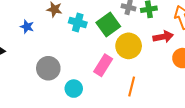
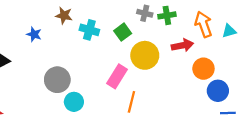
green square: (108, 25) -> (123, 32), size x0.7
orange line: (132, 87) -> (131, 102), moved
cyan circle: (74, 89) -> (74, 102), moved

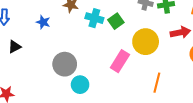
green square: (123, 32) -> (116, 21), moved
orange line: (131, 102) -> (157, 83), moved

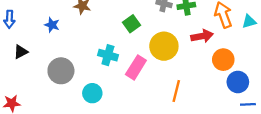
cyan cross: (94, 18) -> (108, 55), moved
gray circle: (65, 64) -> (61, 71), moved

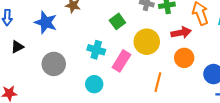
blue star: (52, 25) -> (46, 22), size x1.6
orange circle: (223, 60) -> (184, 58), moved
cyan circle: (92, 93) -> (94, 84), moved

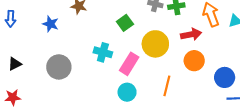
blue star: (46, 22) -> (50, 24), size x0.7
black triangle: (17, 47) -> (15, 64), moved
cyan circle: (94, 84) -> (127, 92), moved

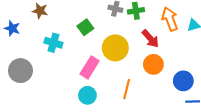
red arrow: (191, 34) -> (150, 39), turned 60
cyan cross: (103, 52) -> (53, 43), moved

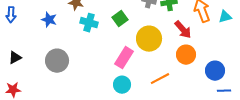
cyan cross: (53, 43) -> (89, 23), moved
orange line: (127, 89) -> (160, 79), turned 48

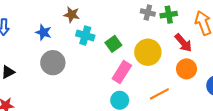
green square: (120, 19) -> (113, 44), moved
gray circle: (57, 61) -> (53, 63), moved

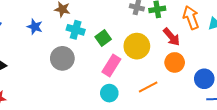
gray circle: (53, 63) -> (62, 58), moved

